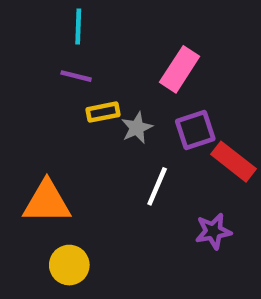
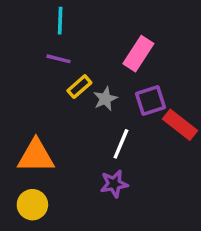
yellow rectangle: (103, 112) -> (79, 87), turned -30
purple star: (213, 231) -> (114, 184), moved
yellow circle: (69, 265) -> (32, 205), moved

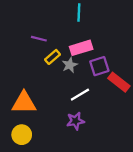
cyan line: (60, 21) -> (79, 12), moved
pink rectangle: (138, 54) -> (81, 48), moved, turned 40
white line: (121, 144) -> (80, 95), turned 36

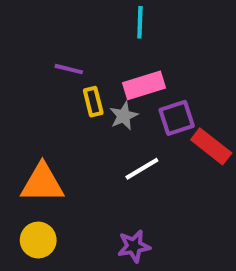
yellow rectangle: (53, 57) -> (93, 102), turned -63
purple star: (75, 121) -> (134, 246), moved

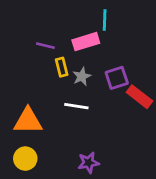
cyan line: (140, 22) -> (105, 20), moved
pink rectangle: (144, 85) -> (86, 42), moved
white line: (142, 169) -> (76, 106), moved, turned 40

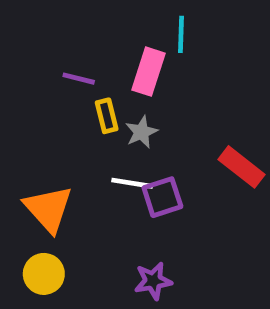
pink rectangle: (86, 42) -> (148, 72), turned -55
purple square: (117, 78) -> (162, 197), moved
orange triangle: (28, 121) -> (48, 209), turned 48

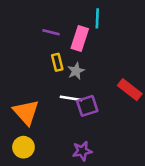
purple line: (79, 79) -> (51, 32), moved

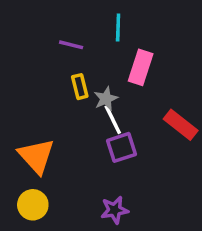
cyan line: (97, 18) -> (118, 27), moved
pink rectangle: (80, 38) -> (141, 67), moved
white line: (71, 98) -> (113, 120), moved, turned 55

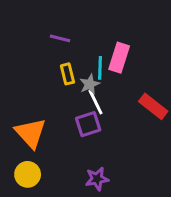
cyan line: (118, 27) -> (100, 68), moved
purple square: (121, 147) -> (88, 124), moved

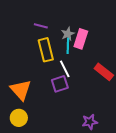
yellow rectangle: (67, 74) -> (46, 50), size x1.6
gray star: (90, 84) -> (68, 34), moved
purple star: (97, 179) -> (90, 122), moved

